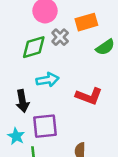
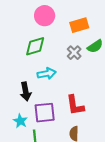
gray cross: (60, 37) -> (74, 53), moved
red L-shape: (89, 96) -> (75, 105), moved, turned 60

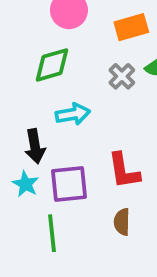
cyan star: (20, 121) -> (26, 184), moved

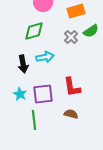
black arrow: (35, 146) -> (23, 64), moved
brown semicircle: (122, 222) -> (71, 114), turned 104

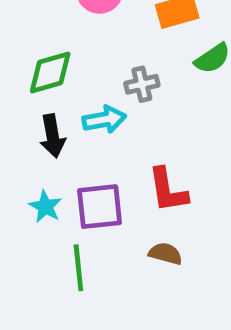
green diamond: (34, 31) -> (50, 73), moved
gray cross: (71, 37) -> (142, 84), moved, turned 32

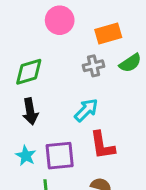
gray cross: (142, 84) -> (94, 66), moved
cyan arrow: (104, 120) -> (86, 110), moved, turned -35

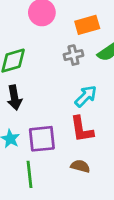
cyan arrow: (86, 110) -> (86, 96), moved

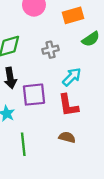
gray cross: (73, 55) -> (51, 50), moved
purple square: (42, 139) -> (34, 95), moved

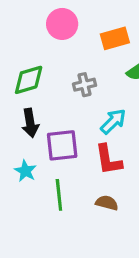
green line: (23, 144) -> (59, 195), moved

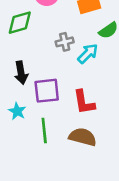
green diamond: (29, 80) -> (20, 23), moved
cyan arrow: (113, 121) -> (88, 53), moved
brown semicircle: (107, 203) -> (83, 137), size x1.5

